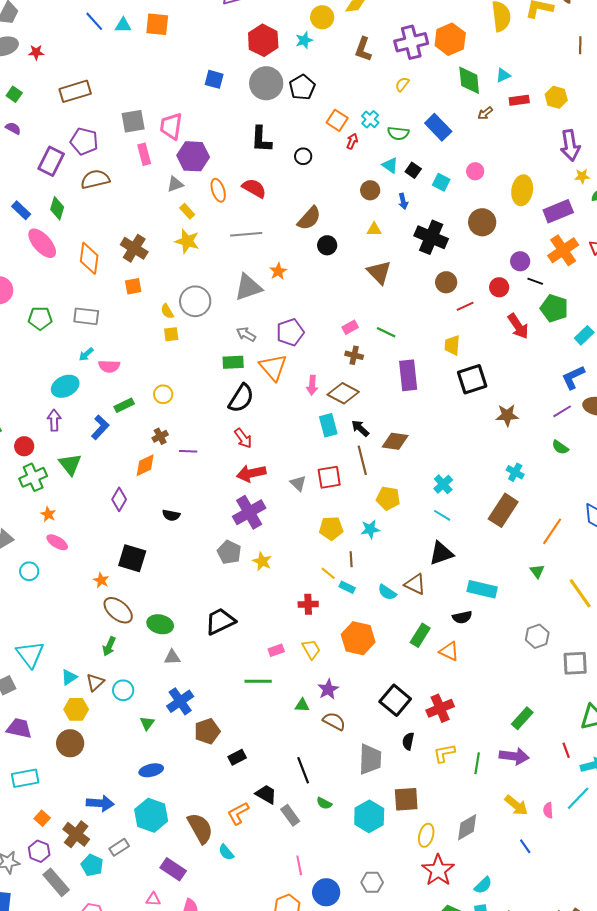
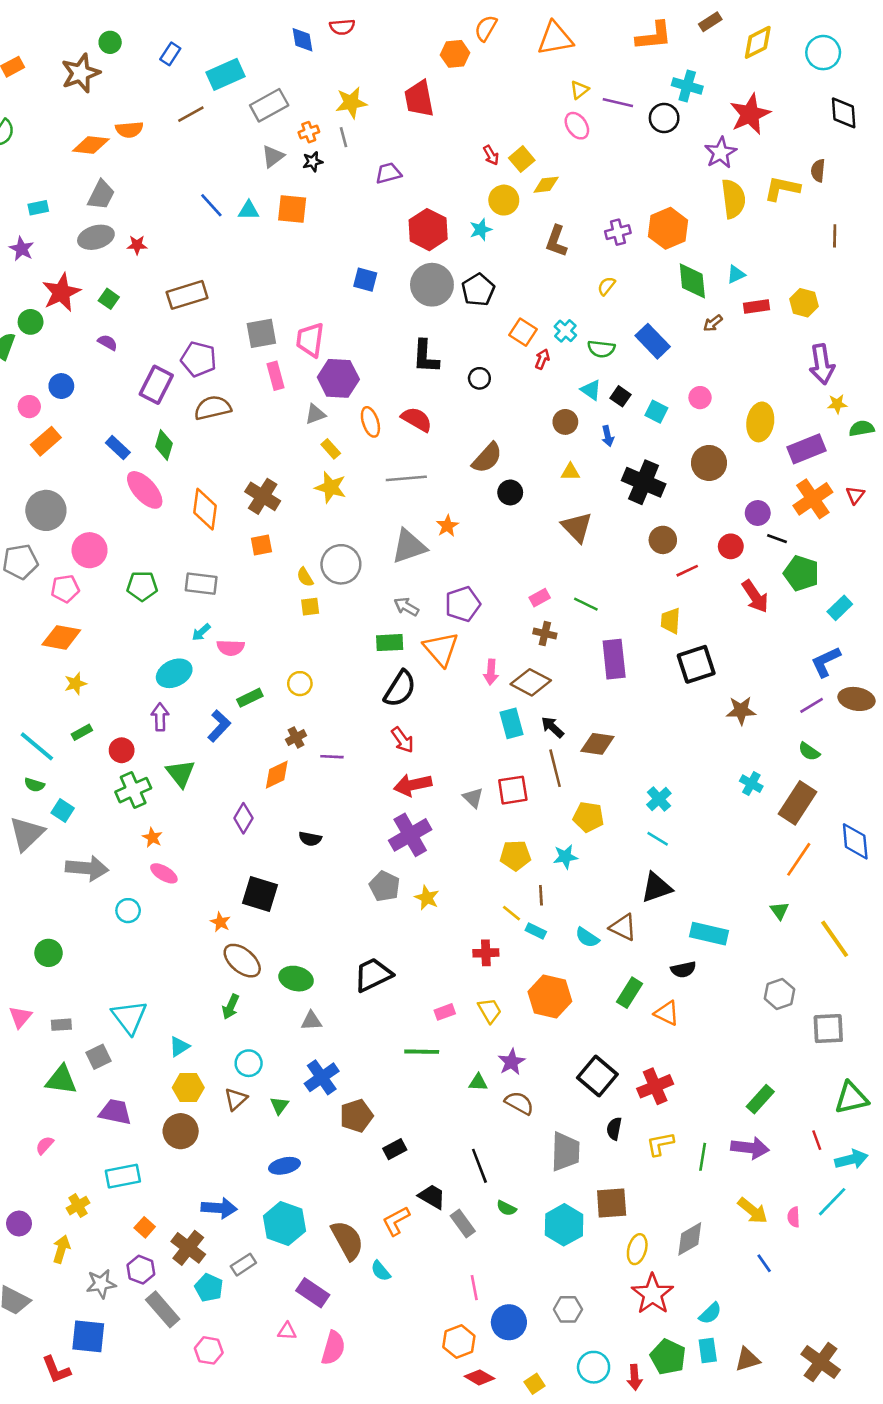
purple cross: (411, 42) -> (618, 232), size x0.6
brown rectangle: (503, 510) -> (797, 803), moved
brown triangle: (95, 682) -> (236, 1099), moved

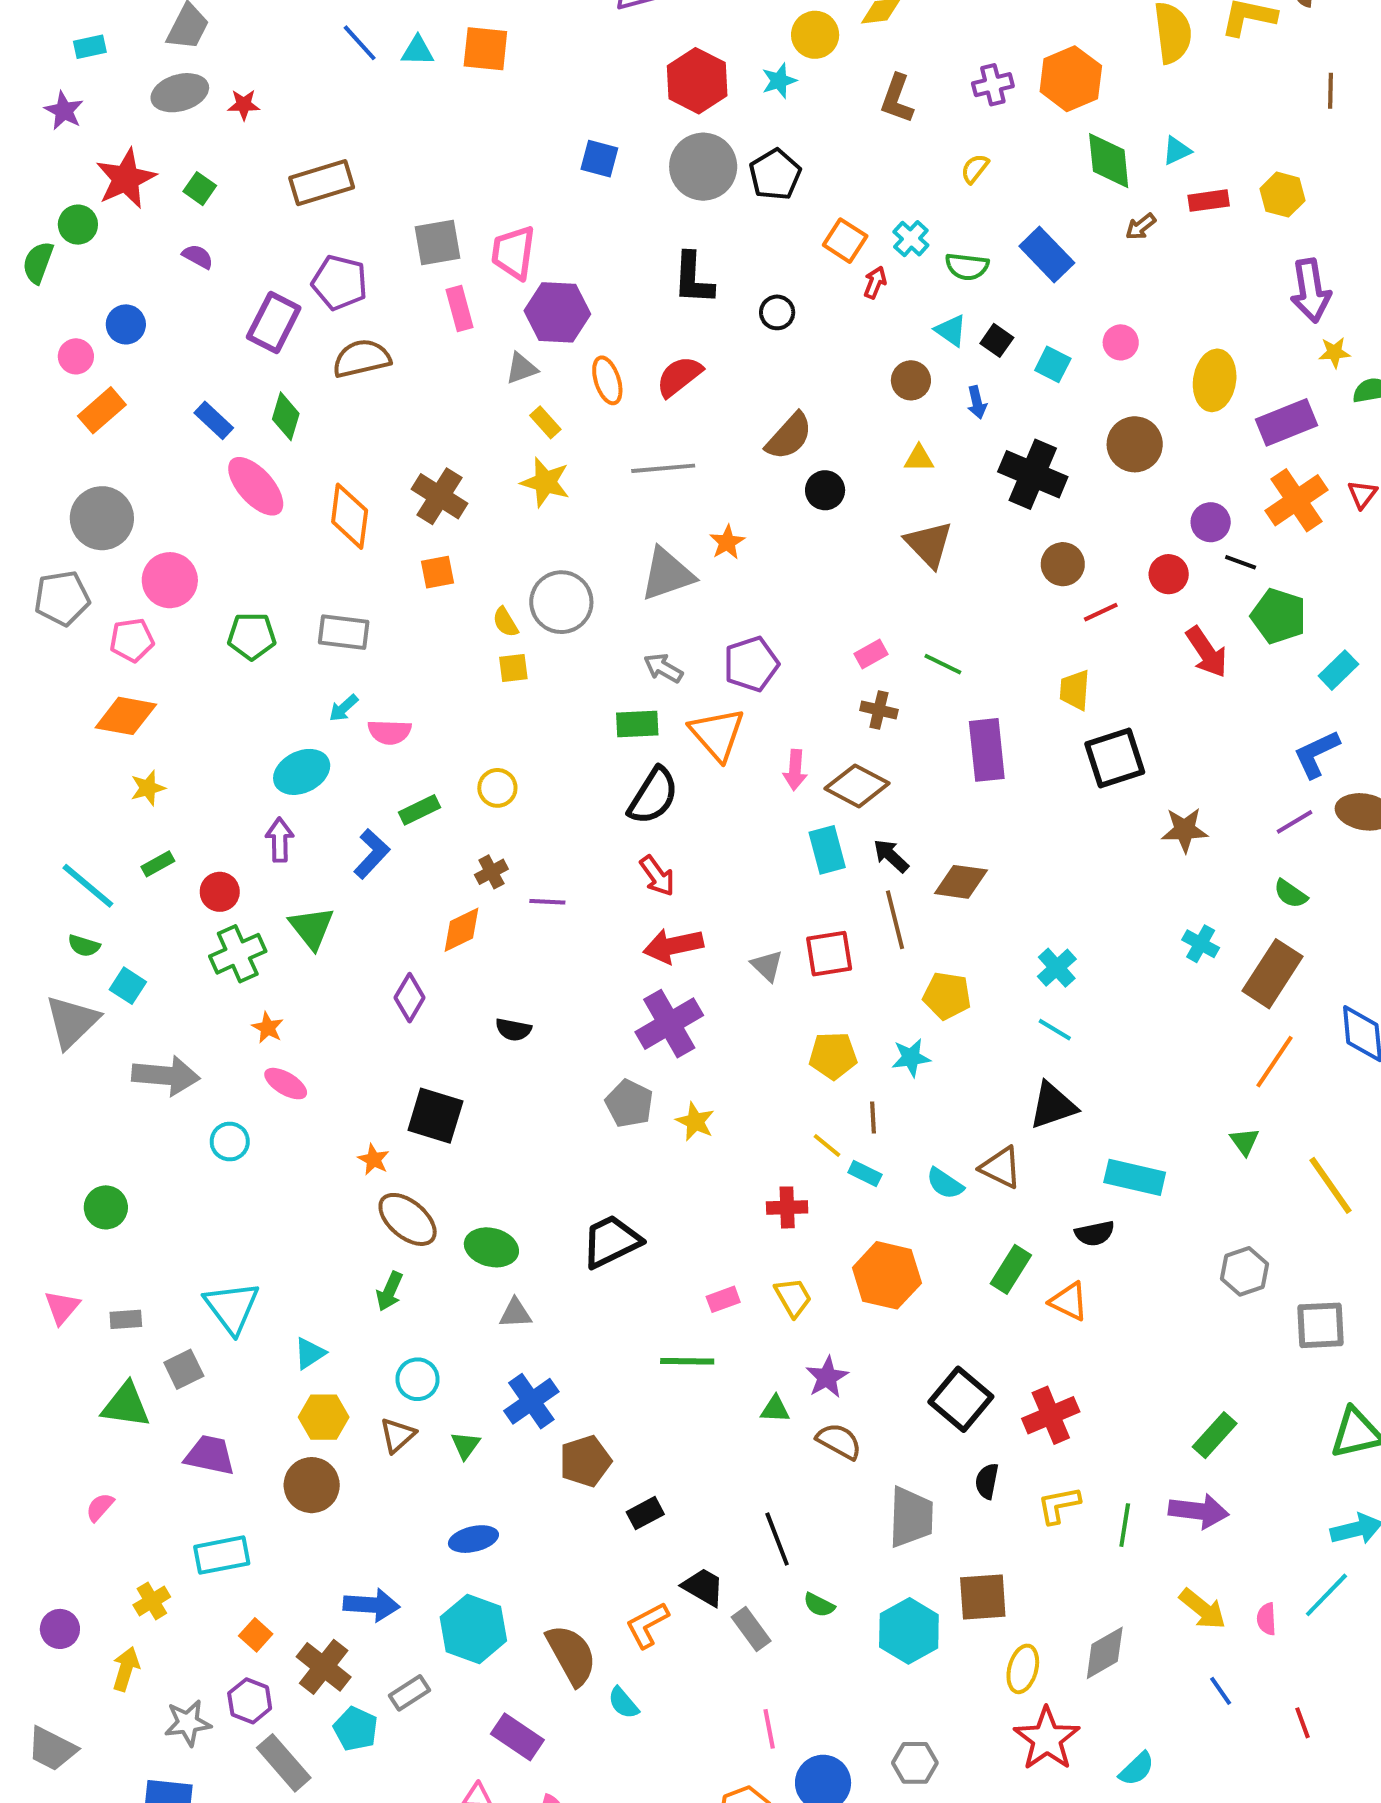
red semicircle: (417, 419) -> (679, 376), turned -68
red line: (817, 1140) -> (1302, 1723), moved

